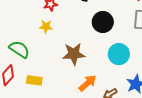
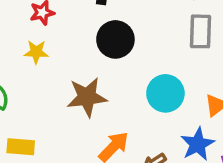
black circle: (103, 22) -> (115, 39), moved

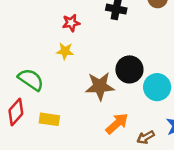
black circle: (115, 39) -> (129, 69), moved

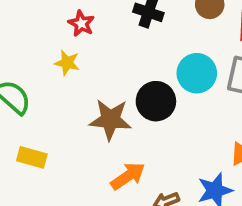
red star: (71, 23) -> (81, 23), turned 30
cyan circle: (157, 87) -> (197, 73), moved

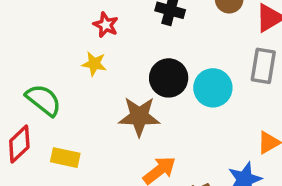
cyan circle: (197, 73) -> (213, 88), moved
black circle: (156, 101) -> (169, 78), moved

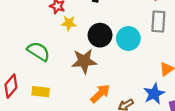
yellow star: (94, 64) -> (69, 23), moved
green semicircle: (43, 100) -> (38, 51), moved

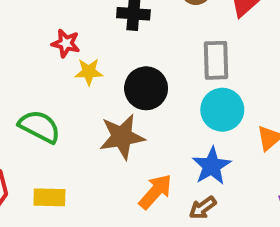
gray rectangle: (158, 22) -> (216, 60), moved
cyan circle: (128, 39) -> (222, 110), moved
blue star: (154, 94) -> (212, 166), moved

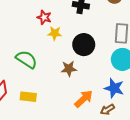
brown star: (122, 137) -> (69, 69), size x0.7
blue star: (212, 166) -> (114, 88), turned -30

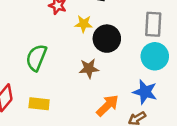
yellow star: (55, 33) -> (84, 24), moved
green semicircle: (26, 59) -> (36, 58), turned -100

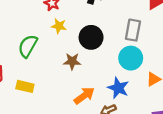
yellow star: (84, 24) -> (59, 26), moved

